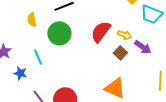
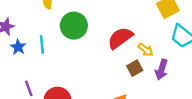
purple arrow: (143, 47) -> (161, 70), turned 54
blue star: (20, 73) -> (18, 47), moved

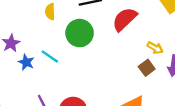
red semicircle: (120, 38) -> (125, 19), moved
cyan line: (42, 45) -> (50, 56), turned -42

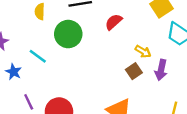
red semicircle: (125, 19) -> (114, 22), size x0.7
blue star: (26, 62) -> (13, 72), moved

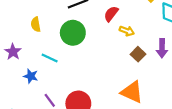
yellow semicircle: (40, 12) -> (36, 24), moved
yellow arrow: (143, 51) -> (127, 31), moved

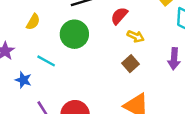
yellow semicircle: (36, 24) -> (33, 22), turned -144
brown square: (138, 54) -> (131, 64), moved

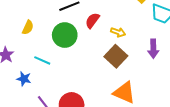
red semicircle: (119, 16) -> (92, 21), moved
brown square: (131, 64) -> (116, 56), size x1.5

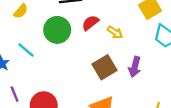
yellow arrow: (118, 32) -> (115, 32), moved
purple arrow: (153, 49) -> (135, 67), moved

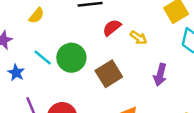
green circle: (57, 30) -> (71, 58), moved
brown square: (104, 67) -> (109, 74), moved

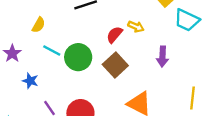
red semicircle: (112, 28) -> (114, 35), moved
cyan line: (43, 58) -> (52, 50), moved

